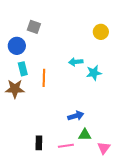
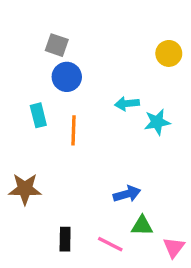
blue circle: (17, 46) -> (67, 77), moved
brown star: (15, 89) -> (25, 189), moved
pink line: (66, 146) -> (110, 244), turned 35

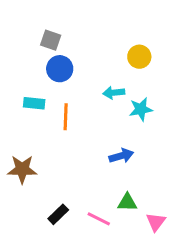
yellow circle: (169, 53) -> (139, 57), moved
cyan rectangle: (38, 115) -> (34, 103), turned -70
blue arrow: (127, 194) -> (121, 156), moved
black rectangle: (65, 239) -> (58, 214), turned 45

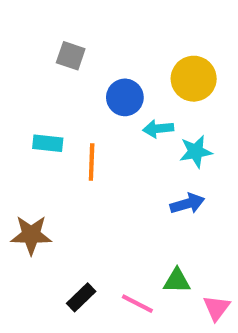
yellow circle: (139, 57) -> (194, 79), size x1.4
blue circle: (60, 69) -> (125, 97), moved
blue arrow: (121, 156) -> (187, 204), moved

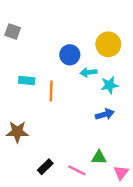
gray square: (71, 56) -> (13, 31), moved

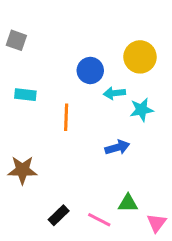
cyan rectangle: (27, 80) -> (25, 95), moved
blue arrow: (105, 114) -> (117, 147), moved

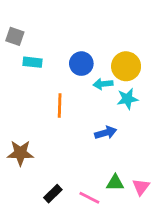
yellow circle: (140, 57) -> (126, 66), moved
cyan rectangle: (25, 95) -> (33, 62), moved
pink triangle: (157, 223) -> (141, 187), moved

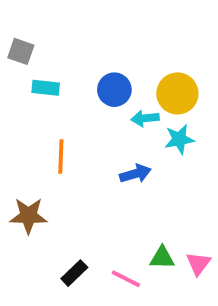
orange line: (60, 106) -> (61, 157), moved
blue arrow: (106, 133) -> (135, 174), moved

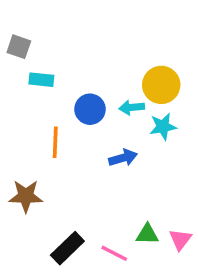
blue circle: (114, 90) -> (90, 109), moved
black rectangle: (74, 273) -> (67, 248), size x1.4

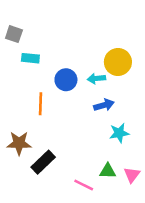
cyan star: (163, 127) -> (119, 133), moved
blue arrow: (123, 158) -> (104, 105), moved
black rectangle: (67, 248) -> (43, 162), moved

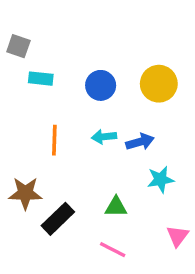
cyan arrow: (96, 78) -> (104, 137), moved
blue circle: (66, 80) -> (101, 85), moved
green triangle: (108, 171) -> (116, 207), moved

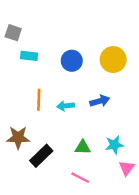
cyan arrow: (104, 137) -> (66, 106), moved
cyan star: (160, 179) -> (114, 145), moved

